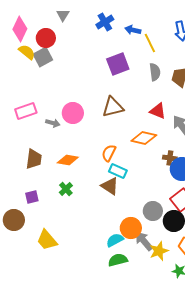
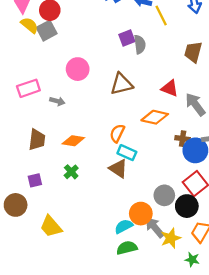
purple square: (118, 64) -> (127, 38), size x0.7
gray semicircle: (155, 72) -> (140, 44), moved
pink circle: (73, 113) -> (78, 69), moved

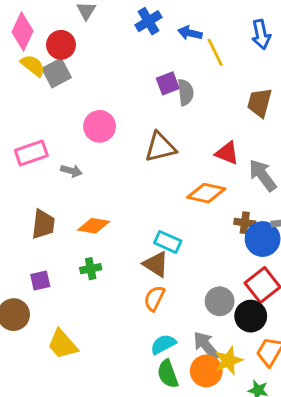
orange semicircle: (117, 133) -> (154, 298), moved
green cross: (71, 172) -> (91, 269), turned 32
orange circle: (141, 214) -> (206, 371), moved
green semicircle: (127, 248) -> (168, 374), turned -96

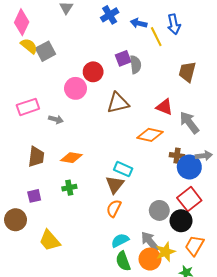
blue arrow: (261, 34) -> (174, 24), moved
red circle: (61, 45) -> (93, 72), moved
brown triangle: (156, 264) -> (115, 185), turned 36

